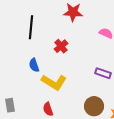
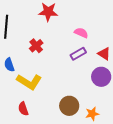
purple rectangle: (103, 73) -> (78, 54), moved, turned -49

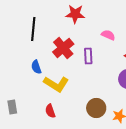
red cross: (36, 46) -> (63, 48), size x1.5
purple rectangle: (78, 54) -> (88, 56), moved, turned -63

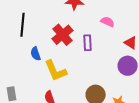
black line: (33, 29) -> (23, 25), moved
yellow L-shape: (56, 84) -> (56, 71), turned 35

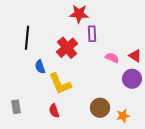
pink semicircle: (108, 22) -> (112, 58), moved
purple rectangle: (88, 43) -> (92, 34), moved

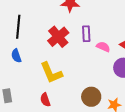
purple rectangle: (92, 34) -> (86, 34), moved
blue semicircle: (40, 67) -> (16, 56), moved

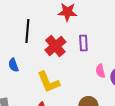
black line: (18, 27) -> (27, 31), moved
pink semicircle: (103, 47) -> (100, 71), moved, turned -128

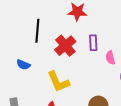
blue semicircle: (13, 65) -> (23, 65), turned -48
pink semicircle: (100, 71) -> (110, 58), moved

